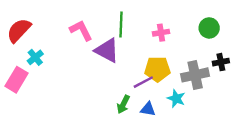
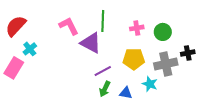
green circle: (209, 28) -> (163, 32), moved
purple line: (143, 82) -> (103, 71), moved

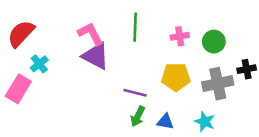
purple triangle: (91, 43) -> (96, 56), moved
purple line: (103, 71) -> (135, 93), turned 42
cyan star: (150, 84) -> (205, 122), moved

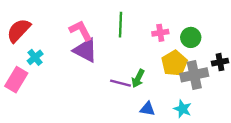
yellow pentagon: (176, 77) -> (174, 63), moved, turned -30
green arrow: (138, 116) -> (138, 78), moved

